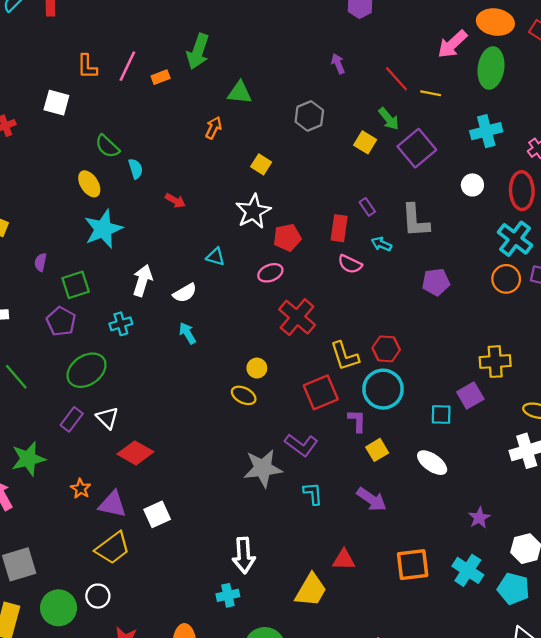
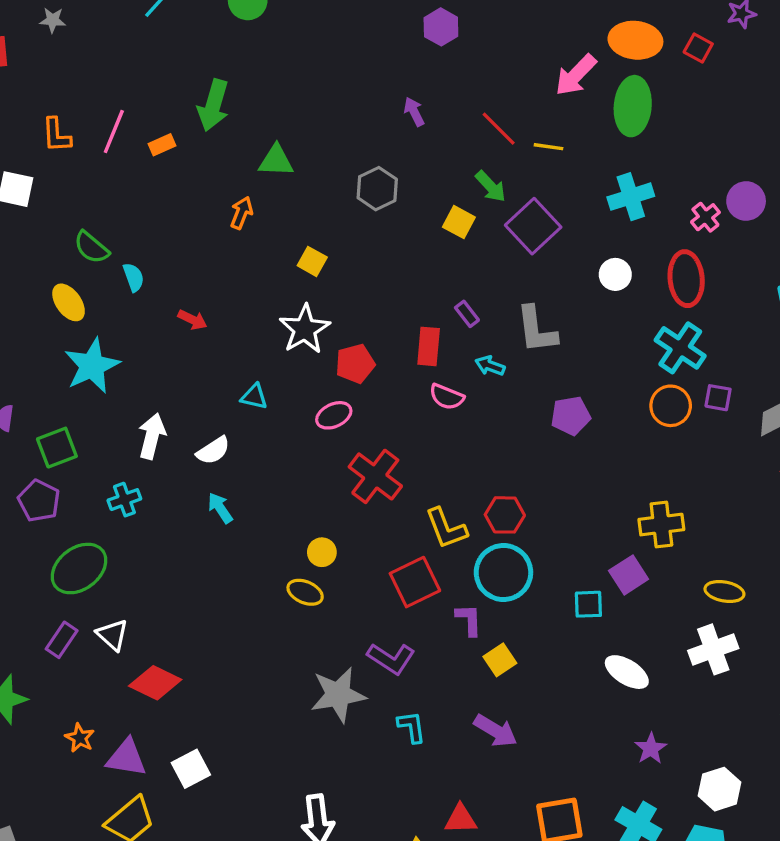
white ellipse: (432, 463) -> (627, 672), moved

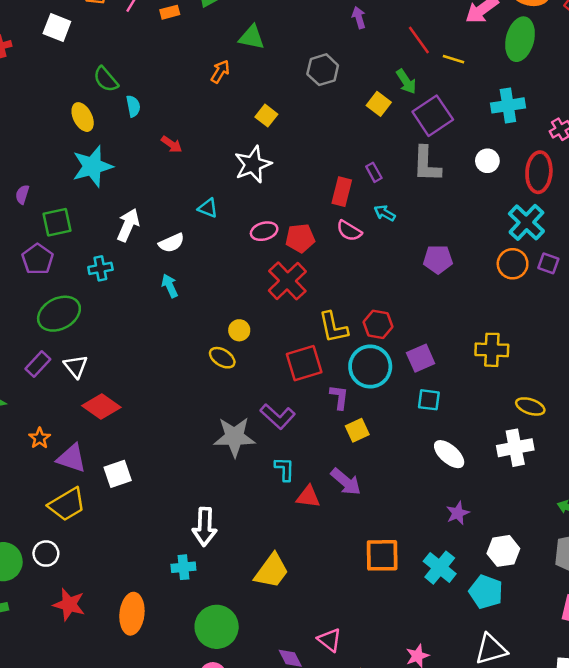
gray L-shape: (537, 330) -> (427, 164), moved
red pentagon: (355, 364) -> (300, 238), moved
purple square: (629, 575) -> (421, 358), moved
red triangle: (461, 819) -> (308, 497), moved

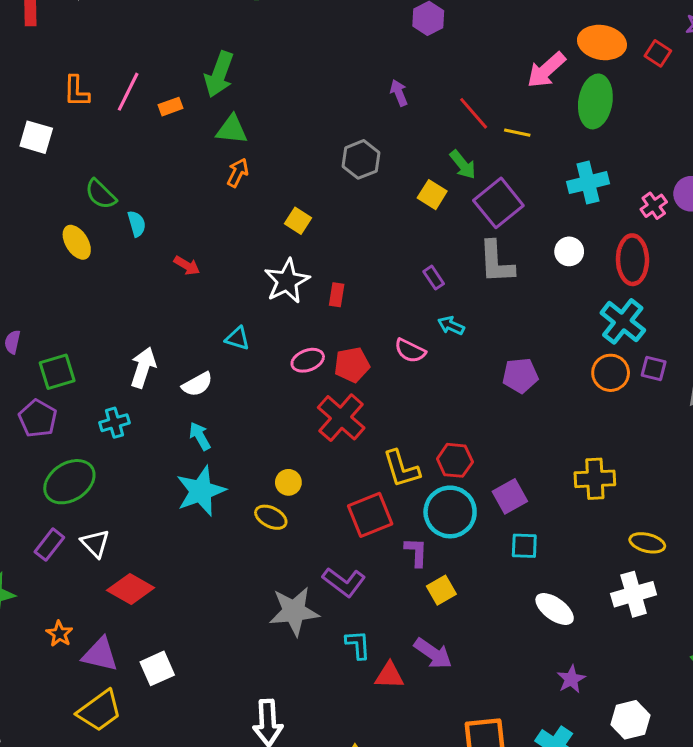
green triangle: (252, 37) -> (232, 130), moved
cyan star: (92, 166) -> (201, 491), moved
red rectangle: (342, 192) -> (337, 295), moved, size x0.7

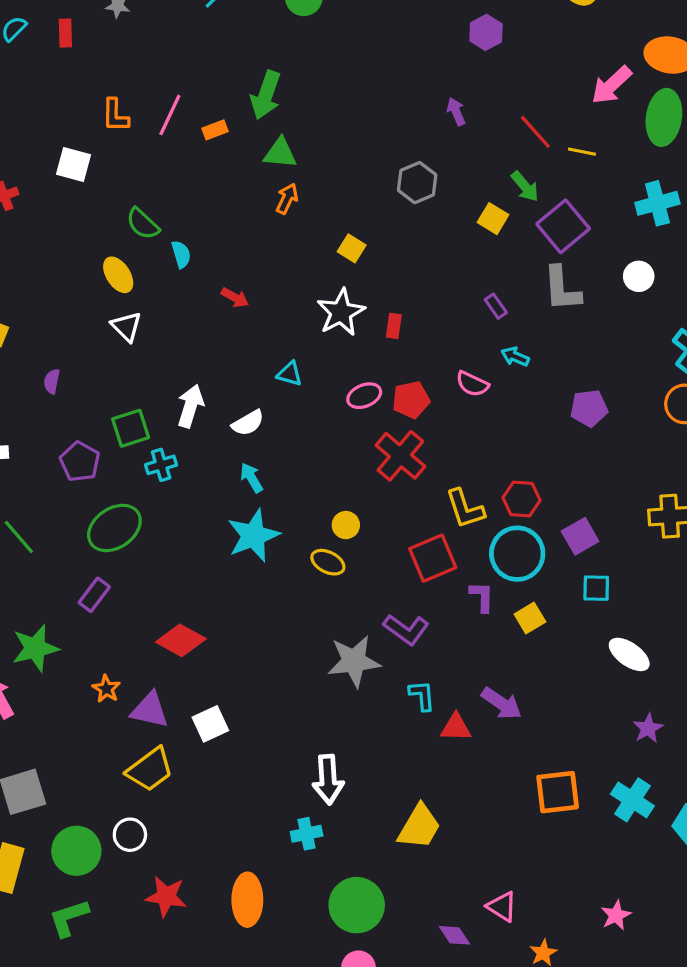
green square: (57, 372) -> (131, 428), moved
white triangle: (95, 543) -> (126, 327), moved
yellow square: (441, 590) -> (530, 618), moved

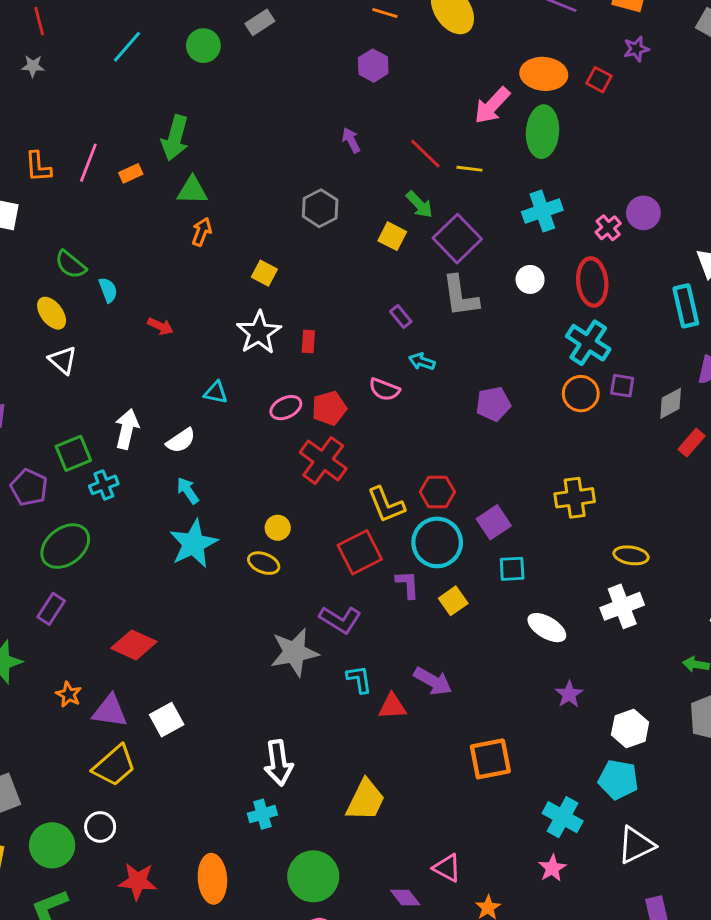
cyan cross: (632, 800) -> (563, 817), moved

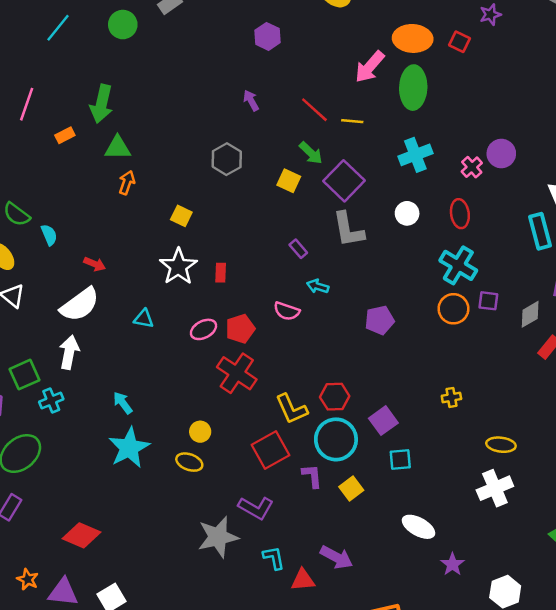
pink line: (88, 163) -> (27, 104), moved
red ellipse: (592, 282) -> (460, 214), size x0.7
white semicircle: (181, 441) -> (80, 305), moved, size x1.6
yellow cross: (575, 498) -> (451, 397), size x0.6
white ellipse: (547, 628) -> (419, 527), moved

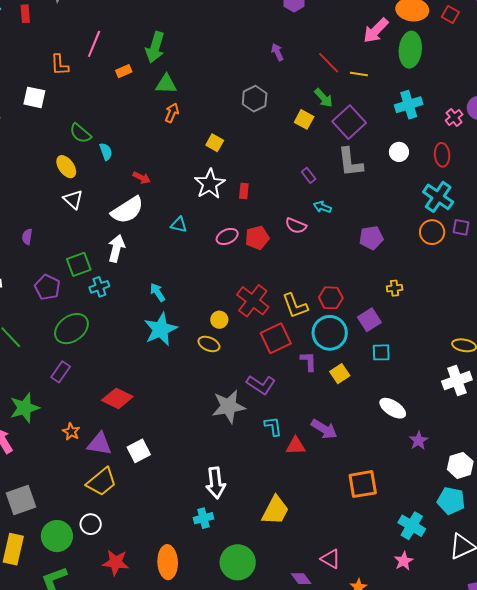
red cross: (237, 373) -> (253, 301), moved
yellow cross: (451, 397) -> (395, 288), moved

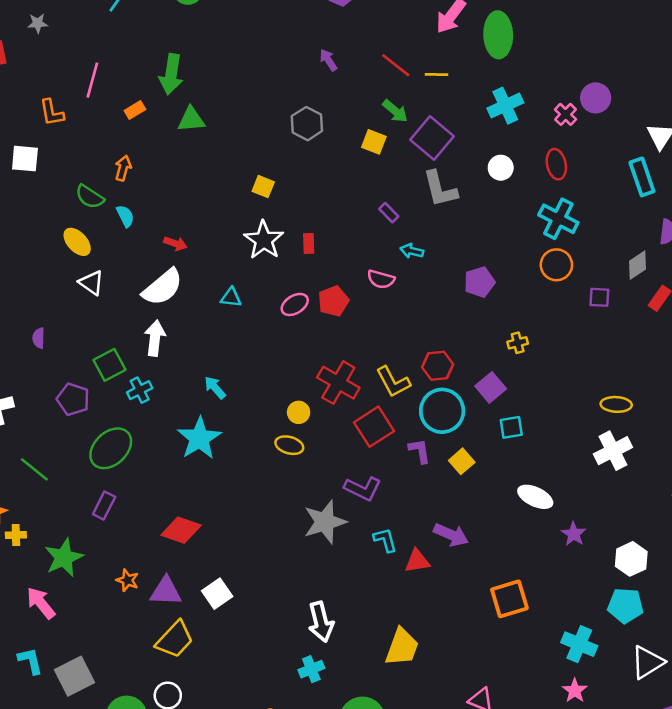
orange arrow: (172, 113) -> (123, 168), moved
purple square: (461, 227) -> (599, 297), moved
cyan star: (161, 329) -> (199, 438), moved

